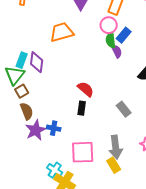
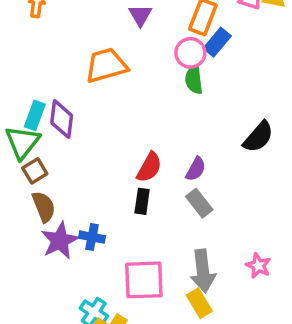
blue rectangle: (124, 35) -> (217, 42), moved
purple semicircle: (117, 51) -> (196, 169), moved, turned 56
red semicircle: (86, 89) -> (149, 167), turned 78
gray rectangle: (124, 109) -> (199, 203), moved

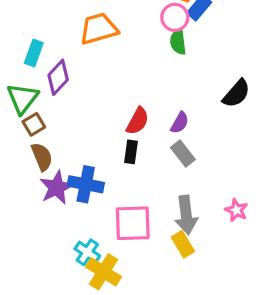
cyan rectangle: (35, 115) -> (34, 53), moved
purple diamond: (62, 119) -> (58, 77), turned 36
blue cross: (92, 237) -> (86, 184), size x1.5

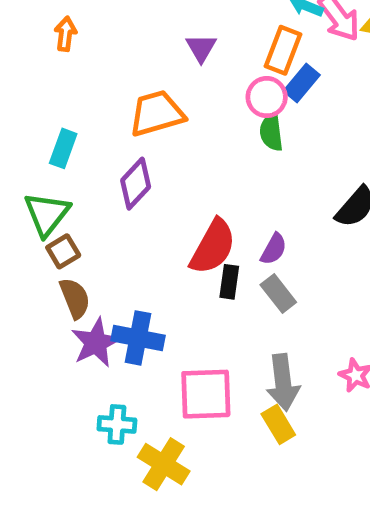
purple diamond: (58, 77) -> (136, 184), moved
red semicircle: (138, 121) -> (213, 247), size x1.4
black rectangle: (131, 152) -> (229, 282), moved
cyan cross: (87, 252) -> (117, 424), moved, turned -30

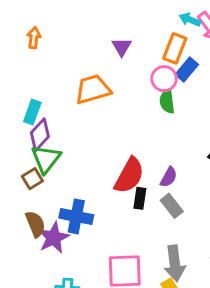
purple diamond: (136, 184) -> (40, 135), moved
green triangle: (47, 214) -> (46, 159), moved
brown semicircle: (75, 298) -> (35, 224), moved
blue cross: (138, 338) -> (76, 216), moved

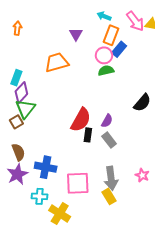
cyan arrow: (190, 20) -> (104, 16), moved
green semicircle: (167, 101) -> (106, 71), turned 84
blue cross: (76, 216) -> (46, 167), moved
purple star: (54, 238) -> (17, 174), moved

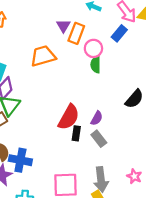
orange rectangle: (111, 35) -> (76, 33), moved
blue rectangle: (119, 49) -> (119, 33), moved
green semicircle: (106, 71) -> (96, 65), turned -77
blue cross: (46, 167) -> (20, 160), moved

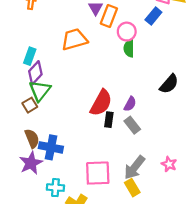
gray arrow: (101, 180) -> (134, 167), turned 45

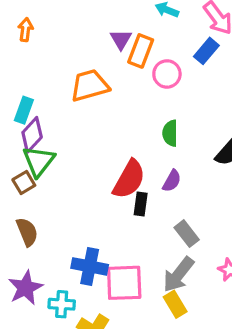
green semicircle: (129, 48) -> (170, 133), moved
gray rectangle: (132, 125) -> (187, 234), moved
blue cross: (51, 147) -> (90, 266), moved
purple star: (31, 163) -> (25, 288), moved

